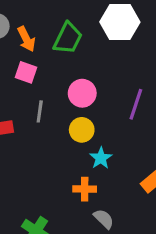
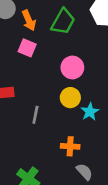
gray line: (40, 111) -> (35, 115), moved
cyan star: (101, 158) -> (90, 112), moved

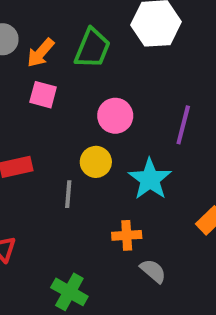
orange arrow: (29, 20) -> (41, 53), turned 72
yellow circle: (70, 98) -> (96, 162), moved
cyan star: (90, 112) -> (150, 179), size x1.5

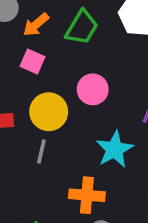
yellow circle: (96, 162) -> (49, 112), moved, size x1.4
orange cross: (127, 235) -> (87, 195), size x1.4

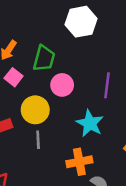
green trapezoid: (82, 27) -> (44, 58), moved
pink square: (33, 61) -> (14, 77), turned 30

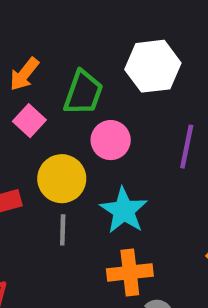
white hexagon: (81, 22) -> (153, 66), moved
cyan star: (90, 123) -> (124, 210), moved

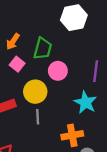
white hexagon: (153, 66) -> (74, 18), moved
cyan star: (124, 210) -> (85, 102), moved

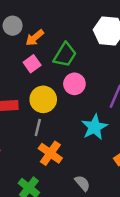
orange cross: (72, 135) -> (50, 153), moved, turned 30

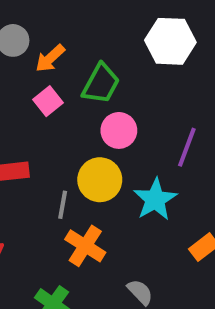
yellow circle: (43, 99) -> (100, 180), moved

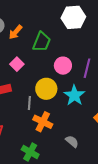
pink square: (48, 101) -> (17, 64), moved
pink circle: (119, 130) -> (63, 66), moved

